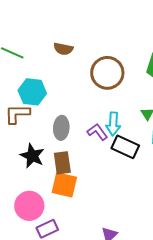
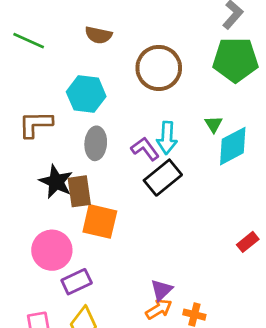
cyan hexagon: (32, 92) -> (86, 94), moved
black rectangle: (125, 147) -> (163, 178), moved, turned -64
brown rectangle: (62, 163) -> (79, 191), moved

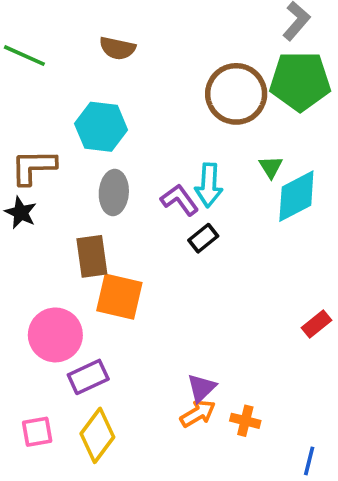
brown circle: (159, 68) -> (236, 94), moved
black rectangle: (163, 178) -> (203, 238), size x0.6
black star: (56, 182) -> (21, 213), moved, size x0.7

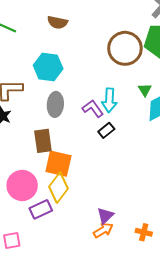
orange cross: (245, 421) -> (144, 232), moved
yellow diamond: (97, 435) -> (58, 188), moved

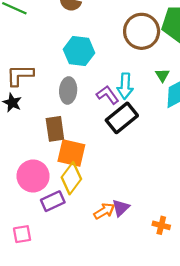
cyan hexagon: (48, 67) -> (79, 51), moved
black rectangle: (106, 130) -> (122, 118), size x1.8
orange arrow: (103, 230) -> (104, 211), moved

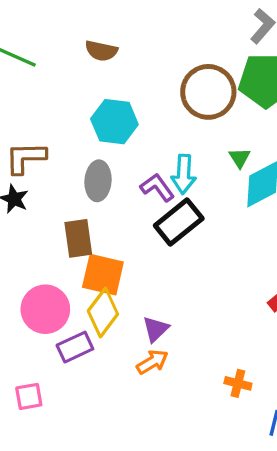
purple triangle: (121, 208) -> (156, 329), moved

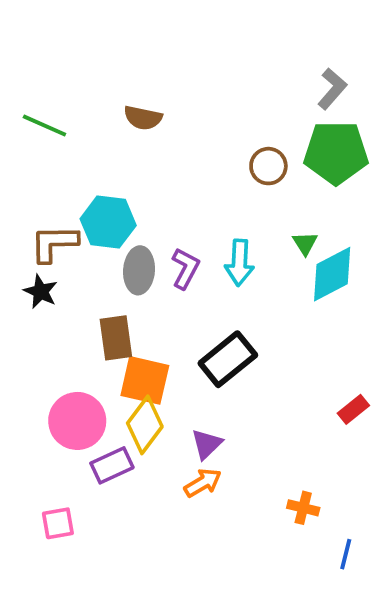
brown circle: (208, 92) -> (268, 166), size x0.6
cyan hexagon: (114, 122) -> (108, 222), moved
purple L-shape: (157, 187) -> (185, 268), moved, turned 64
black rectangle: (179, 222) -> (228, 359), moved

